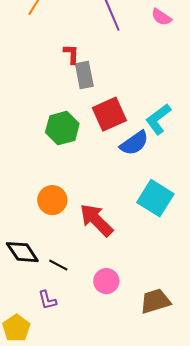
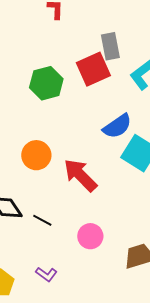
gray rectangle: (84, 75) -> (110, 46), moved
blue semicircle: (134, 143) -> (117, 126), moved
purple L-shape: (47, 300) -> (46, 274), moved, turned -40

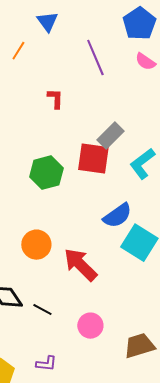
gray rectangle: (110, 46) -> (110, 136), turned 56
red square: (93, 69) -> (93, 159), turned 32
purple L-shape: (46, 274) -> (46, 364), turned -30

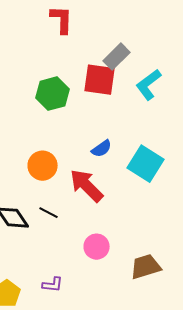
red L-shape: (55, 99) -> (62, 20), size x1.4
blue semicircle: (117, 216) -> (102, 149), moved, size x0.7
black line: (42, 310) -> (48, 213), moved

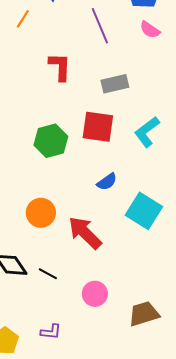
gray rectangle: (116, 57) -> (115, 84), moved, turned 32
blue semicircle: (102, 149) -> (107, 182), moved
black line: (48, 213) -> (48, 274), moved

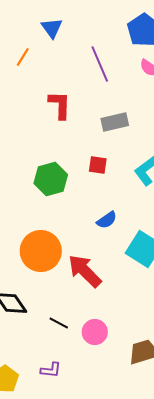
red square: (98, 127) -> (98, 165), size x0.6
orange circle: (41, 213) -> (41, 251), size x1.4
black line: (48, 274) -> (59, 323), moved

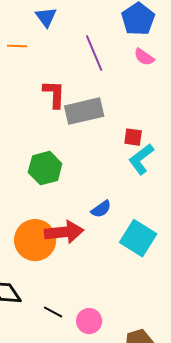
orange line: (23, 57) -> (17, 46), turned 60
gray rectangle: (115, 122) -> (84, 111), moved, size x1.4
red square: (98, 165) -> (133, 137), moved
red arrow: (85, 271) -> (64, 232), moved, turned 129

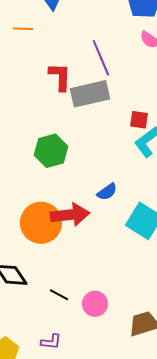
purple line: (94, 53) -> (101, 58), moved

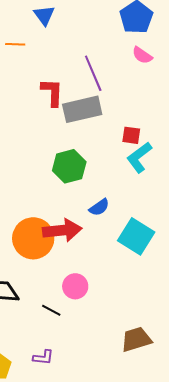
green hexagon: (51, 151) -> (69, 166), moved
pink circle: (95, 304) -> (75, 286), moved

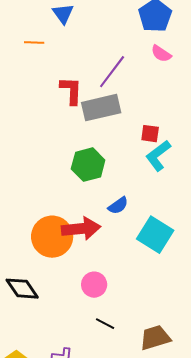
purple line: (93, 73) -> (112, 72), turned 60
black line: (51, 310) -> (105, 324), moved

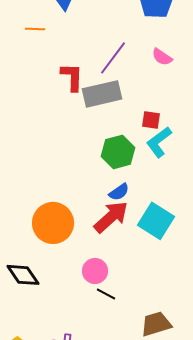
pink semicircle: (161, 54) -> (162, 57), moved
green hexagon: (88, 165) -> (118, 152), moved
red arrow: (81, 229) -> (111, 217), moved, turned -36
black line: (105, 324) -> (106, 294), moved

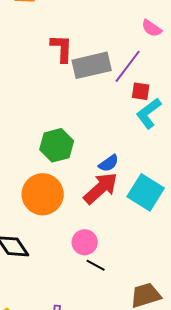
purple line: (113, 58) -> (128, 66), moved
green hexagon: (118, 152) -> (57, 145), moved

